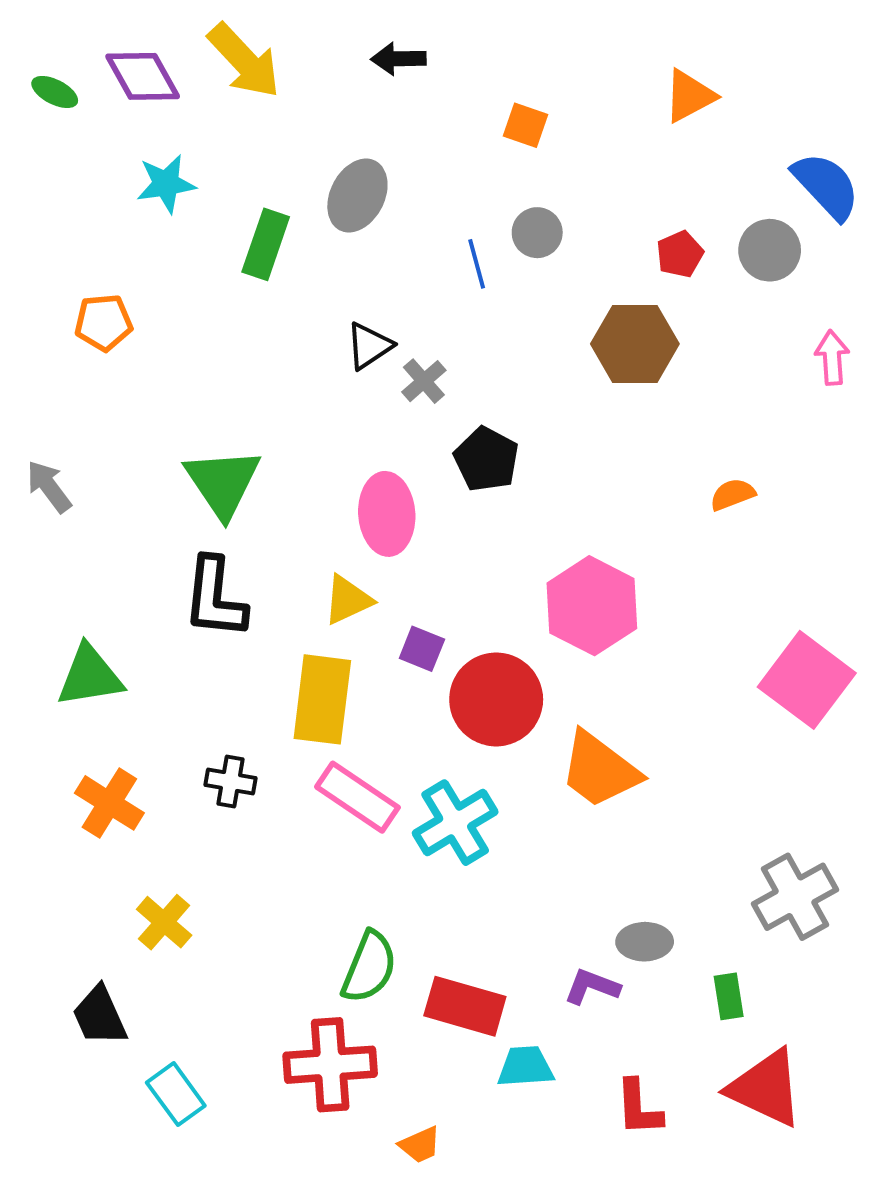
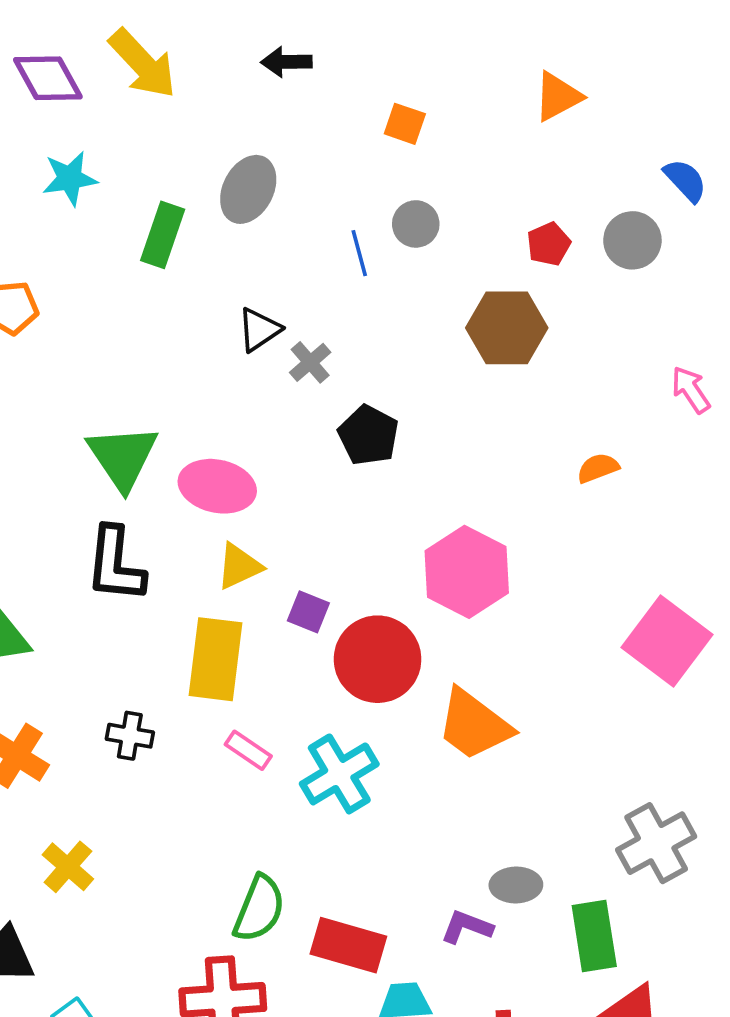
blue semicircle: (826, 186) -> (685, 180), size x0.7
pink arrow: (832, 358) -> (691, 390), moved, turned -30
pink ellipse: (387, 514) -> (217, 486), moved, turned -74
pink rectangle: (357, 797) -> (248, 750), size x0.6
green rectangle: (729, 996) -> (594, 936), size x1.6

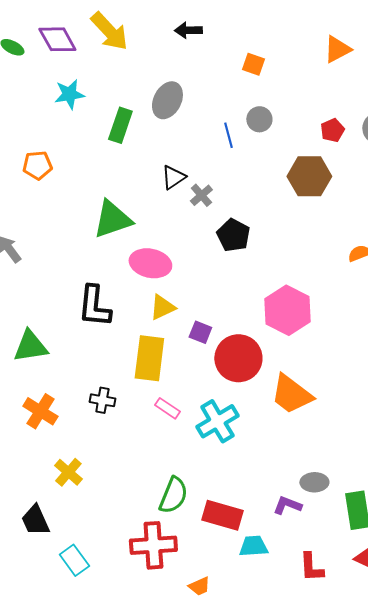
green triangle: (123, 457) -> (112, 219), moved, turned 45

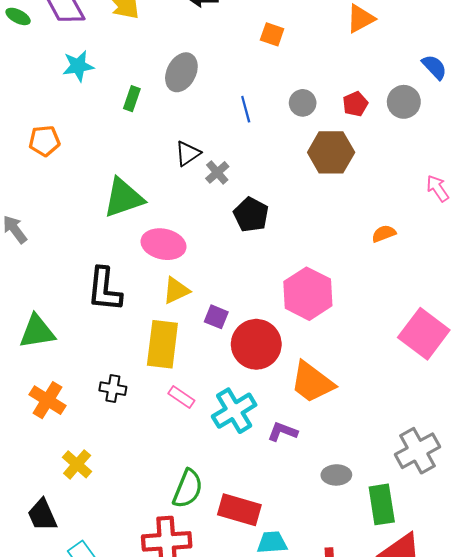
gray circle: (259, 119) -> (303, 103), moved
green rectangle: (120, 125) -> (132, 99), size x0.7
purple L-shape: (287, 505) -> (283, 432), moved

